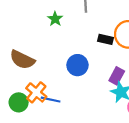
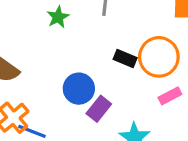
purple rectangle: (117, 76) -> (99, 109), moved

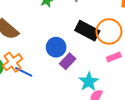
black rectangle: (125, 59) -> (87, 31), size x1.6

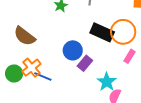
pink rectangle: (114, 57) -> (129, 56), turned -32

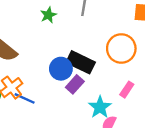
black rectangle: (102, 32) -> (81, 62), moved
pink rectangle: (129, 56) -> (127, 90), moved

